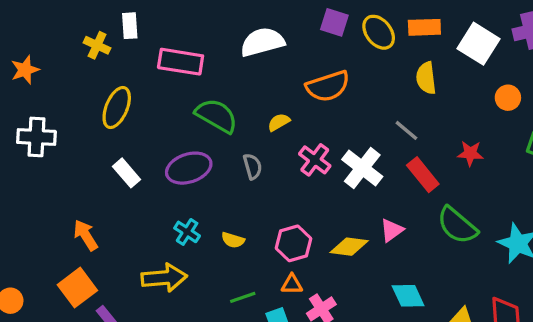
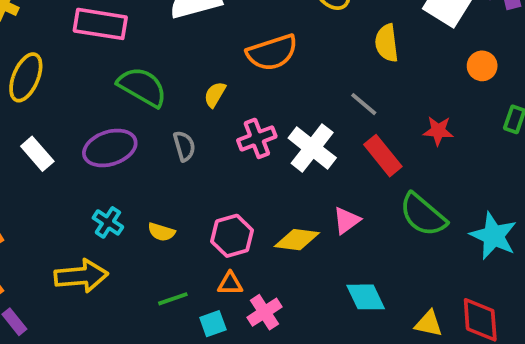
yellow semicircle: (279, 122) -> (215, 95), turned -30
pink cross: (315, 160) -> (257, 138), turned 32

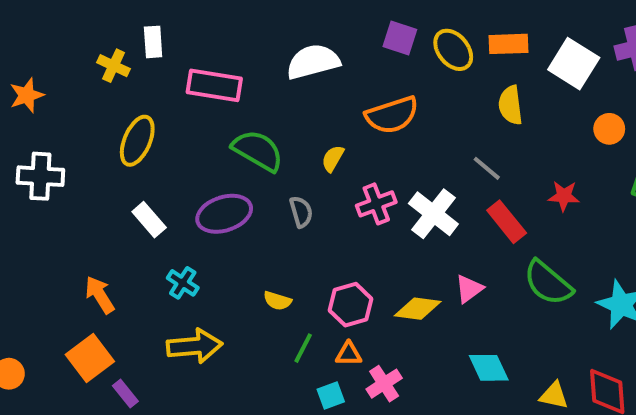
cyan cross: (108, 222) -> (183, 283), moved
green line: (173, 299) -> (303, 348), moved, turned -44

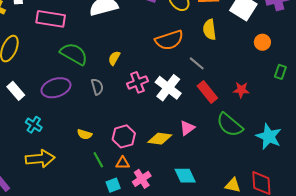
orange semicircle: (392, 115) -> (169, 40), moved
red star: (564, 196) -> (241, 90), moved
green line: (303, 348) -> (98, 160), turned -56
cyan diamond: (489, 368) -> (185, 176), moved

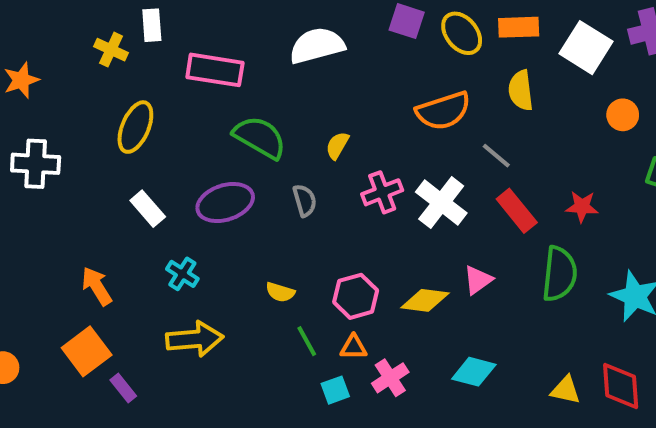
green semicircle: (230, 125) -> (559, 274), turned -124
cyan diamond: (185, 176) -> (474, 372), turned -50

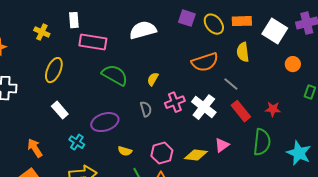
white rectangle: (152, 25) -> (74, 20), moved
gray semicircle: (305, 200) -> (146, 109), moved
purple ellipse: (225, 203) -> (105, 122), moved

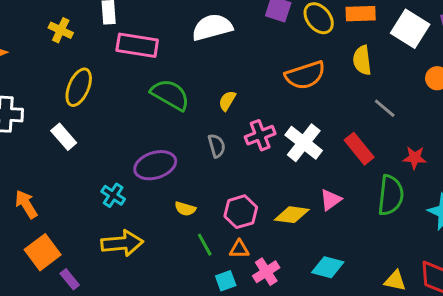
gray line: (231, 84) -> (385, 108), moved
red star: (273, 109) -> (415, 158), moved
white rectangle: (60, 110) -> (64, 137), moved
orange arrow: (35, 148) -> (26, 204), moved

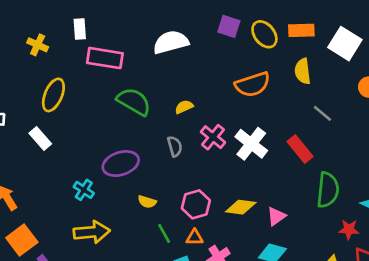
yellow semicircle: (227, 101) -> (184, 107), turned 36
pink cross: (260, 135) -> (213, 137), turned -30
red star: (415, 158) -> (349, 229), moved
pink triangle: (331, 200) -> (276, 216), moved

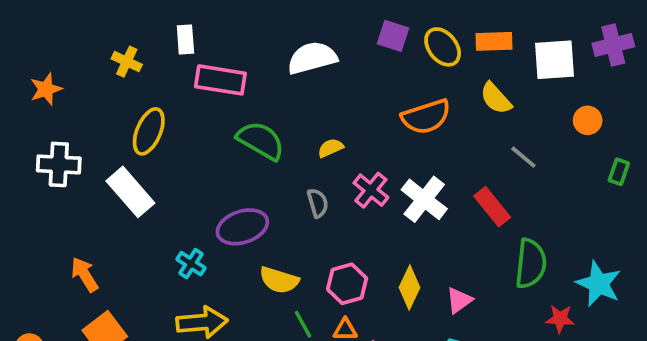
white square: (345, 44) -> (555, 60), turned -36
yellow semicircle: (303, 71) -> (496, 98), turned -35
white rectangle: (40, 138) -> (130, 192), size x1.5
yellow semicircle: (147, 202) -> (279, 280), size x1.5
yellow diamond: (241, 207) -> (409, 287), turned -72

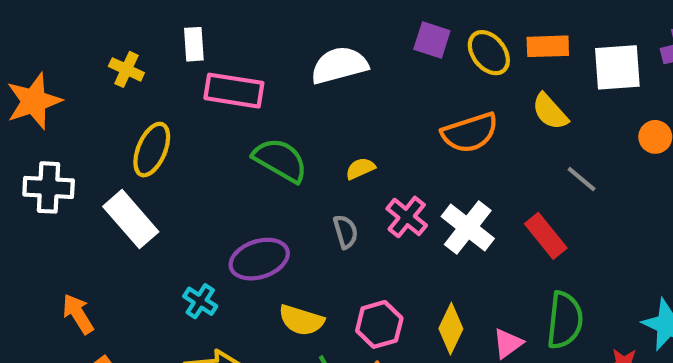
orange star: (46, 89) -> (34, 101), size x1.5
green semicircle: (531, 264) -> (565, 320), moved

